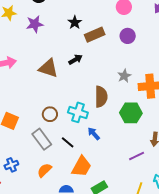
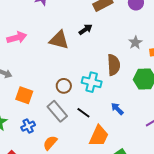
blue arrow: (94, 134) -> (117, 109), moved
blue cross: (11, 165) -> (28, 126), moved
orange semicircle: (44, 170) -> (50, 143), moved

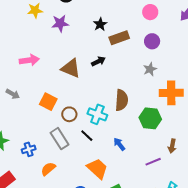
gray star: (135, 43) -> (150, 69), moved
orange square: (24, 95) -> (48, 102), moved
black line: (83, 113) -> (87, 136), moved
orange trapezoid: (99, 136) -> (97, 169), turned -80

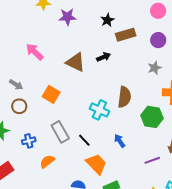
pink arrow: (29, 60) -> (35, 52), turned -132
brown circle: (69, 114) -> (19, 106), moved
black line: (87, 136) -> (84, 140), moved

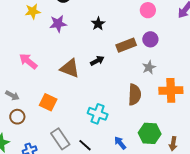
brown rectangle: (126, 35) -> (126, 45), moved
brown semicircle: (124, 97) -> (135, 95), moved
green hexagon: (152, 117) -> (150, 133), moved

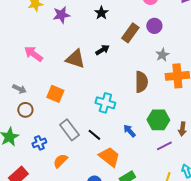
brown rectangle: (126, 45) -> (130, 33), turned -30
gray star: (149, 67) -> (162, 55), moved

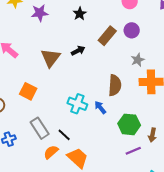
brown triangle: (75, 59) -> (51, 58), turned 45
blue arrow: (129, 131) -> (100, 107), moved
orange semicircle: (60, 161) -> (51, 152), moved

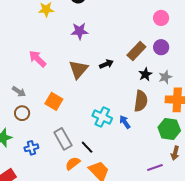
purple star: (40, 13) -> (80, 31), moved
black star: (80, 14) -> (145, 74), moved
green hexagon: (129, 124) -> (169, 129), moved

